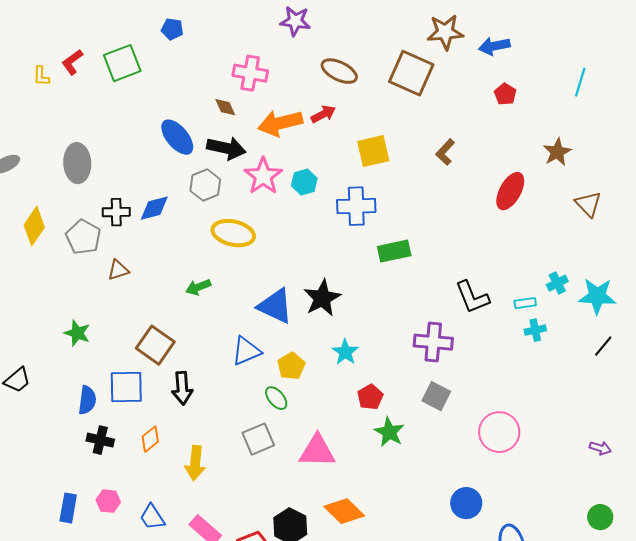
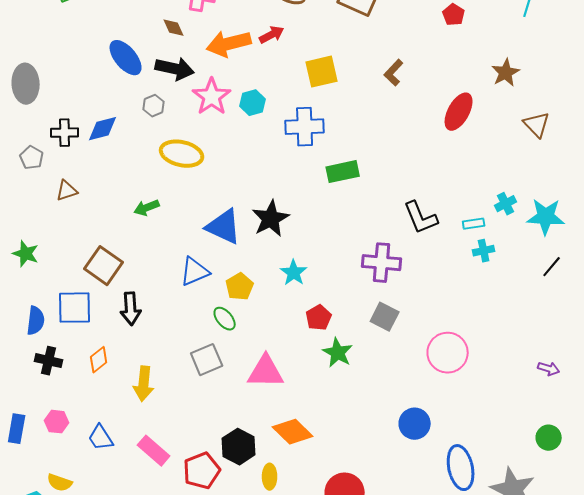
gray hexagon: (205, 185) -> (154, 106), size x0.7
gray pentagon: (83, 237) -> (32, 158), size x0.7

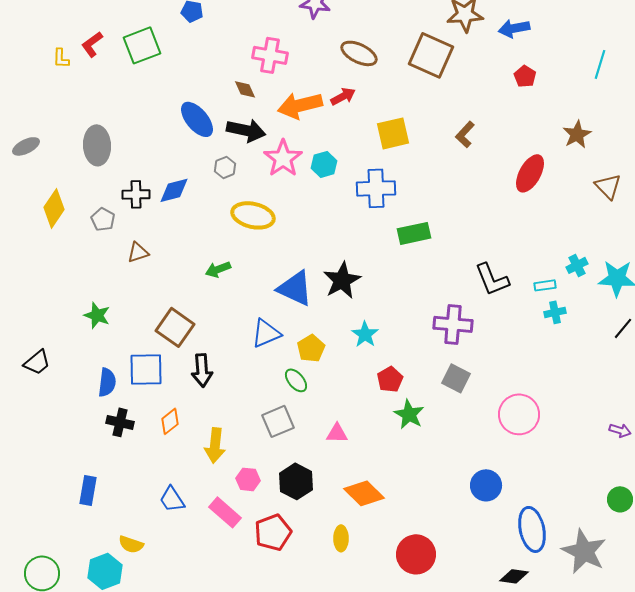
pink triangle: (266, 372) -> (337, 433), size x0.6
pink hexagon: (57, 422) -> (248, 479), moved
black hexagon: (239, 447) -> (296, 481), moved

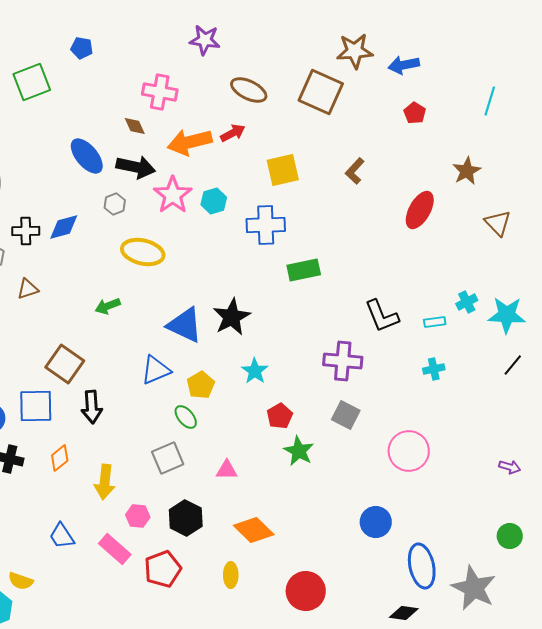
cyan cross: (555, 312) -> (434, 369), moved

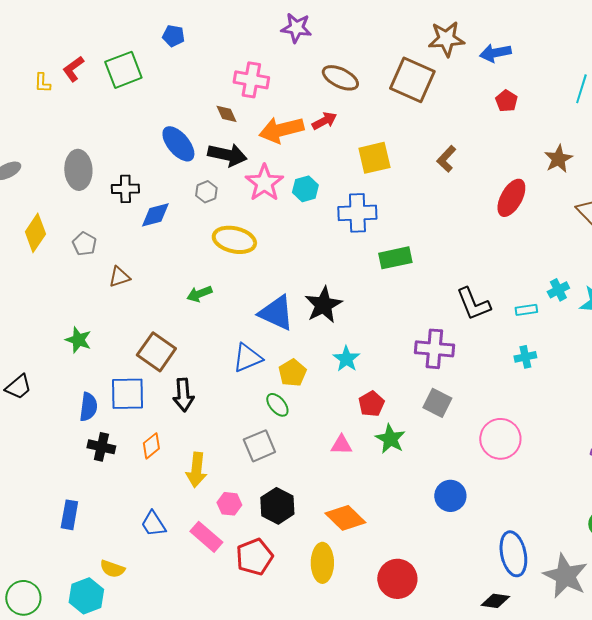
black cross: (26, 231) -> (125, 189), moved
pink triangle: (227, 470) -> (341, 445), moved
blue circle: (376, 522) -> (450, 496), moved
yellow ellipse: (231, 575) -> (322, 563), size x1.5

